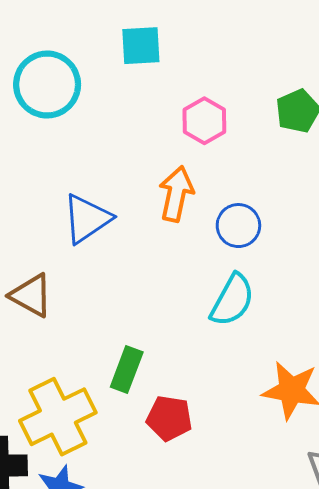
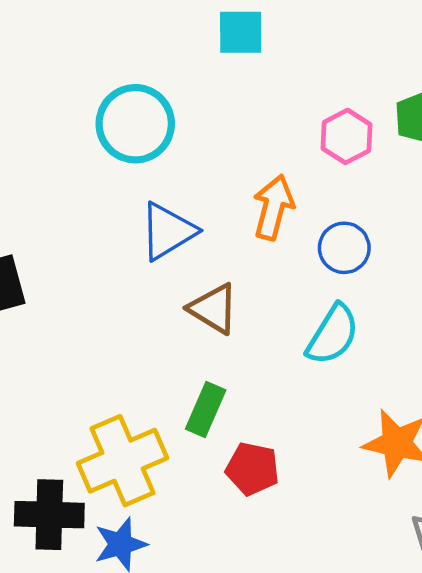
cyan circle: (47, 85) -> (135, 124), moved
pink hexagon: (204, 121) -> (347, 136), moved
brown triangle: (31, 295) -> (214, 309), moved

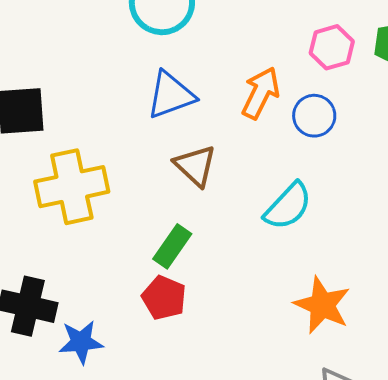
blue circle: (344, 248) -> (314, 116), moved
yellow cross: (122, 461) -> (72, 187), moved
red pentagon: (252, 469) -> (164, 298), moved

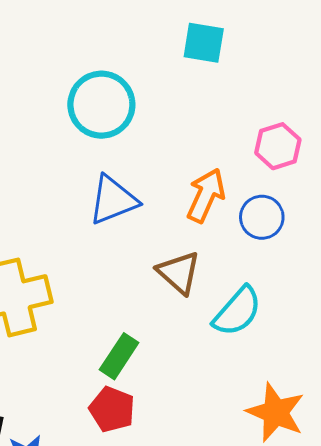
brown triangle: (195, 166) -> (179, 273), moved

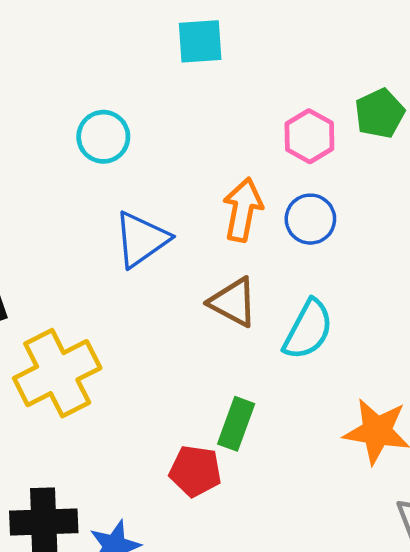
cyan circle: (101, 105) -> (103, 137), size x0.7
green rectangle: (119, 356) -> (236, 424), moved

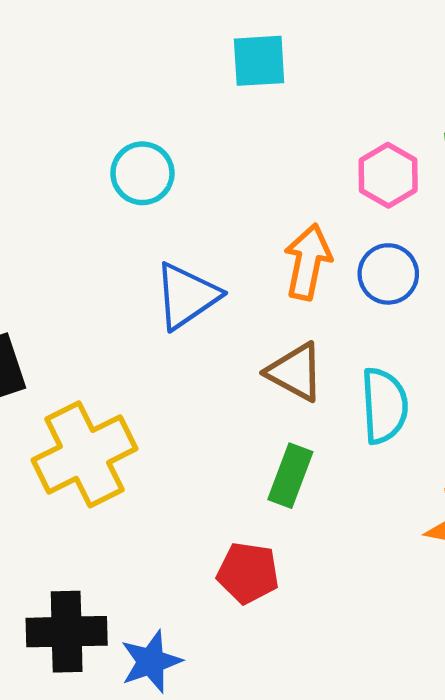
cyan semicircle: (308, 330) -> (384, 406), turned -32
green rectangle: (236, 424) -> (290, 476), moved

